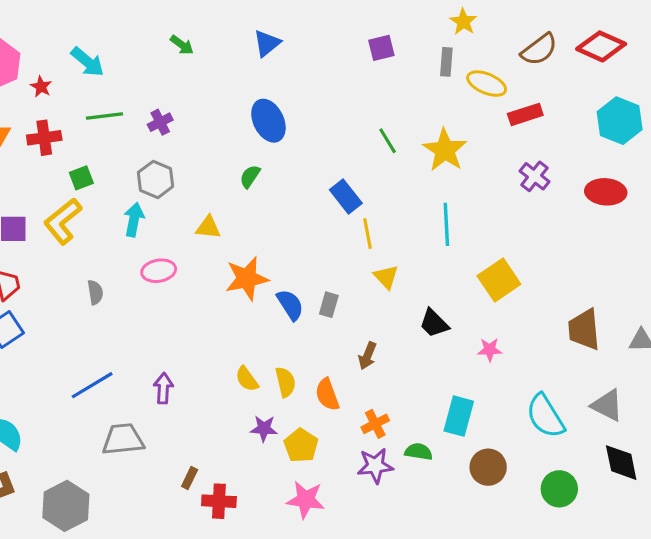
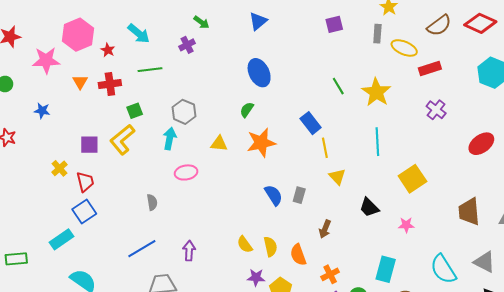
purple cross: (160, 122) -> (187, 45), moved
red ellipse: (606, 192) -> (481, 144), moved, turned -40
orange star: (247, 278) -> (261, 143), moved
gray semicircle: (95, 292) -> (152, 202), moved

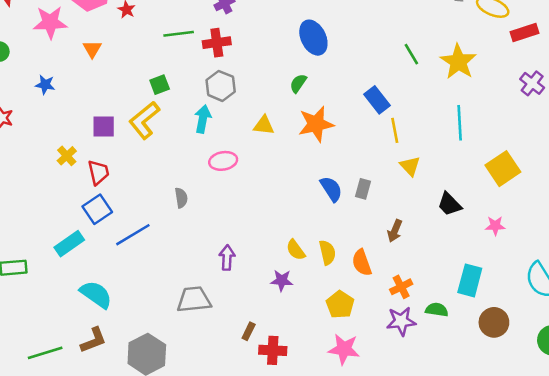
red cross: (110, 84) -> (217, 43), moved
blue line: (142, 249) -> (133, 235), moved
purple star: (256, 277) -> (282, 280), moved

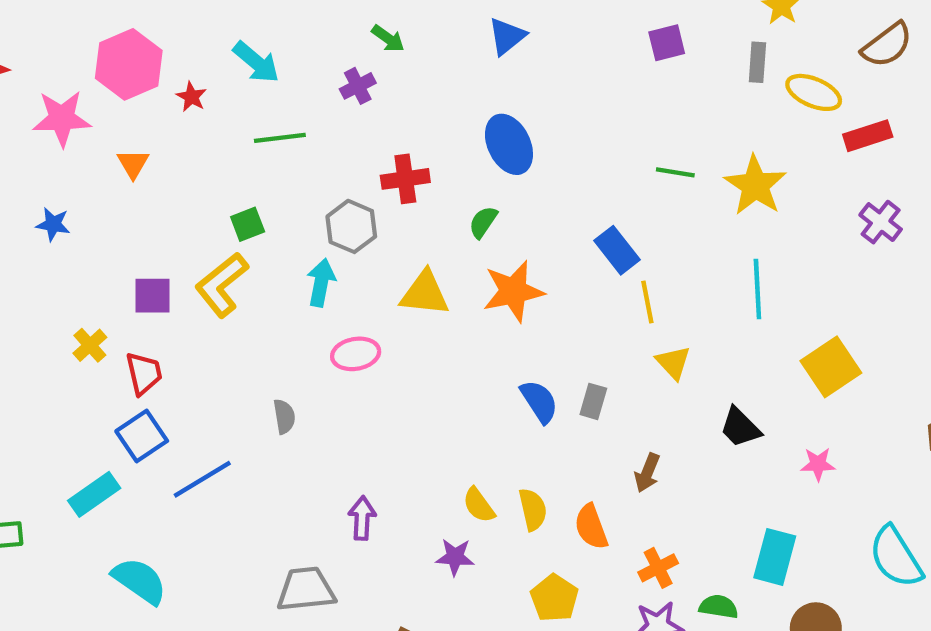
red cross: (217, 43) -> (405, 179), moved
green line: (411, 54) -> (675, 172), turned -50
yellow triangle: (264, 125) -> (425, 293), size x1.4

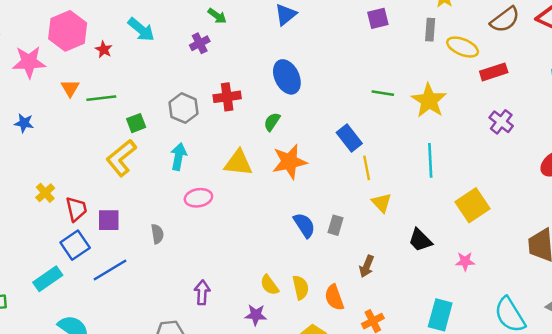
green line: (280, 138) -> (101, 98), moved
gray hexagon: (351, 226) -> (183, 108), moved
purple square: (152, 296) -> (109, 220), moved

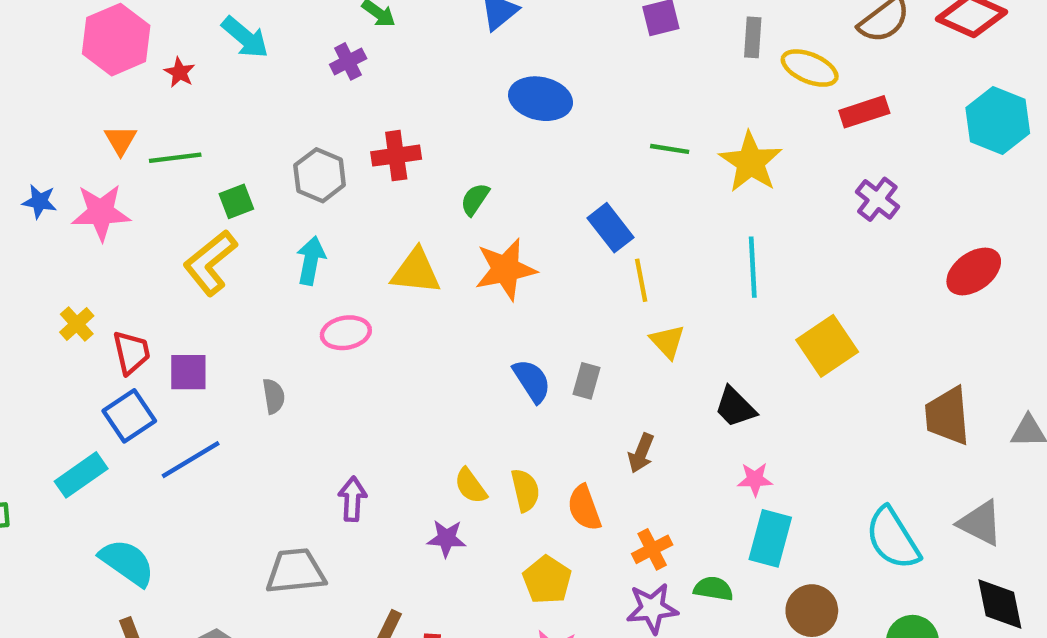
pink star: (29, 62) -> (101, 212), moved
blue ellipse: (287, 77) -> (541, 99), moved, turned -52
pink star: (465, 261) -> (755, 479), moved

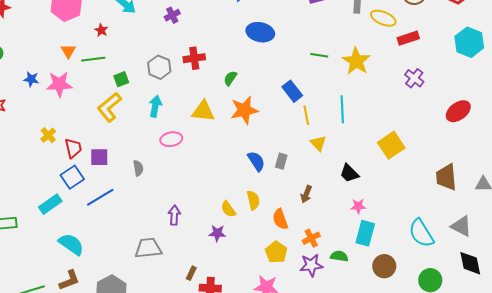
red star: (180, 72) -> (101, 30), moved
cyan line: (753, 267) -> (342, 109), moved
yellow semicircle: (525, 490) -> (253, 200), moved
yellow pentagon: (547, 580) -> (276, 252), moved

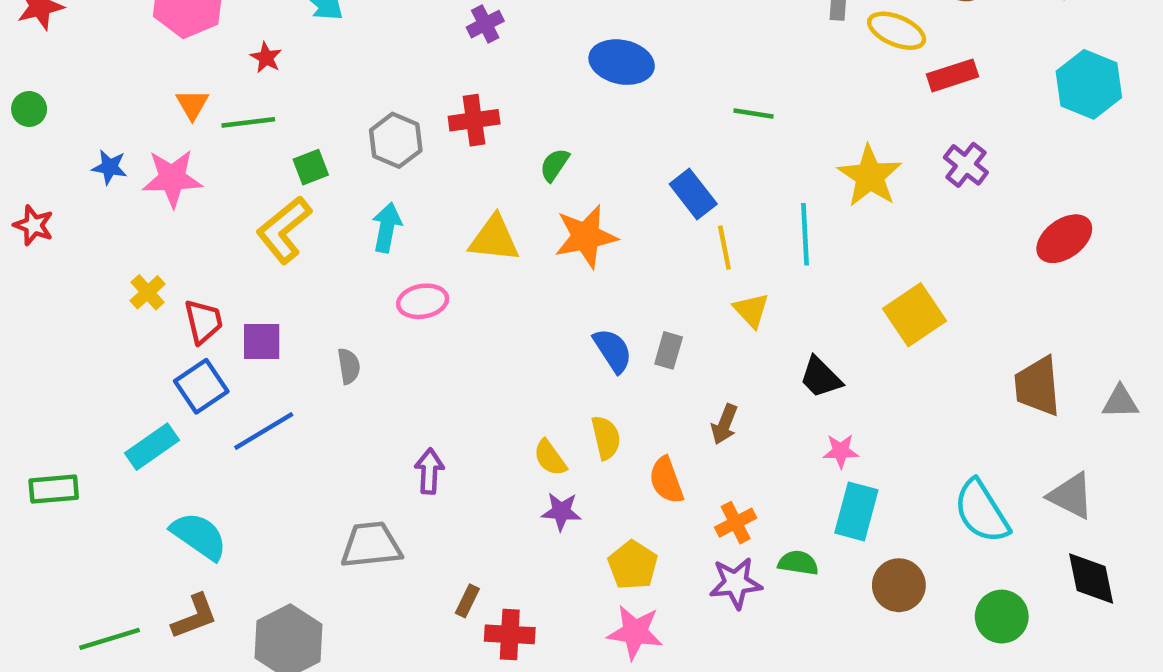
purple cross: (172, 15) -> (485, 24), moved
yellow star: (356, 61) -> (870, 176), moved
purple star: (217, 233) -> (561, 511), moved
yellow pentagon: (276, 252) -> (633, 565), moved

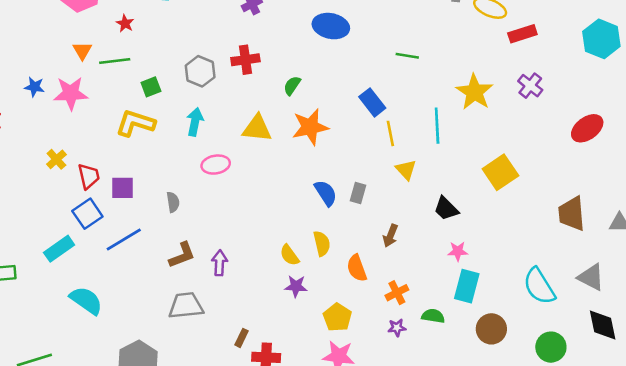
yellow L-shape: (284, 230) -> (135, 123), turned 57
purple star: (736, 583) -> (397, 328), size x0.6
brown L-shape: (195, 617) -> (182, 255), moved

